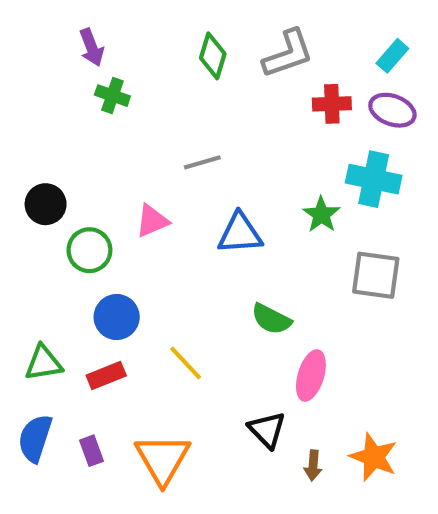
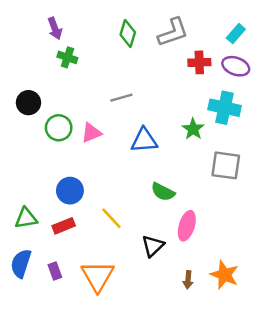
black circle: (46, 204) -> (28, 103), moved
green circle: (89, 250) -> (59, 128), moved
black triangle: (267, 430) -> (153, 246), moved, turned 30

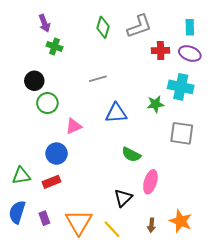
cyan rectangle: (236, 34) -> (190, 27), turned -42
black circle: (28, 103) -> (34, 81), moved
green star: (193, 129) -> (155, 104), turned 30
pink triangle: (91, 133) -> (74, 126), moved
yellow line: (111, 218) -> (112, 229), moved

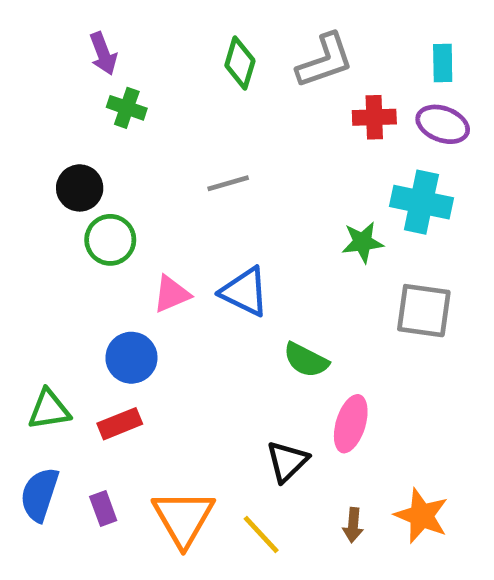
blue triangle: (116, 113) -> (245, 292), moved, turned 30

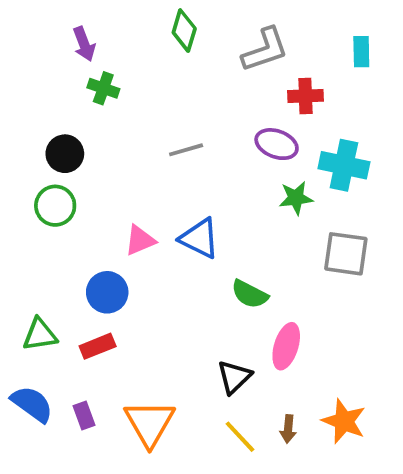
green diamond: (240, 63) -> (184, 30), moved
purple ellipse: (443, 124) -> (277, 144), moved
green circle: (110, 240) -> (55, 206), moved
blue semicircle: (40, 494) -> (32, 404), turned 108
yellow line: (261, 535) -> (240, 437), moved

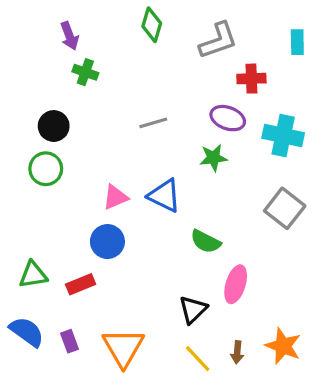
green star: (296, 198) -> (213, 158), moved
gray square: (346, 254) -> (285, 208), turned 30
blue circle: (107, 292) -> (107, 242), moved

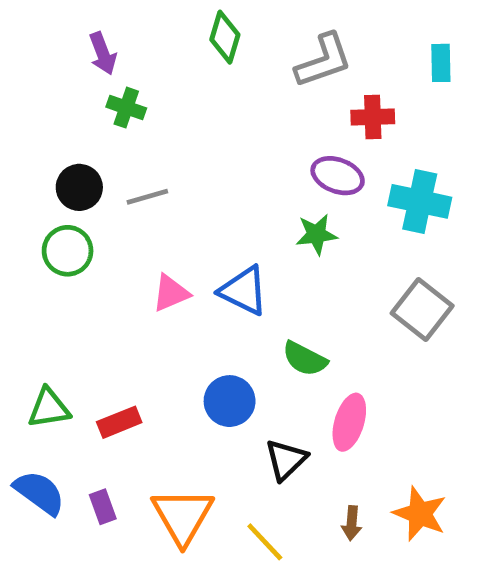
gray line: (153, 123) -> (147, 197), moved
blue circle: (107, 242) -> (230, 401), moved
yellow line: (198, 359) -> (265, 542), moved

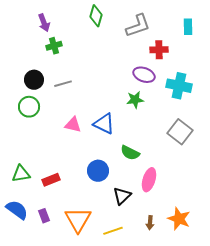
green cross: (126, 108) -> (54, 46), turned -35
pink triangle: (171, 293) -> (73, 125), turned 36
yellow line: (265, 542) -> (113, 231), turned -66

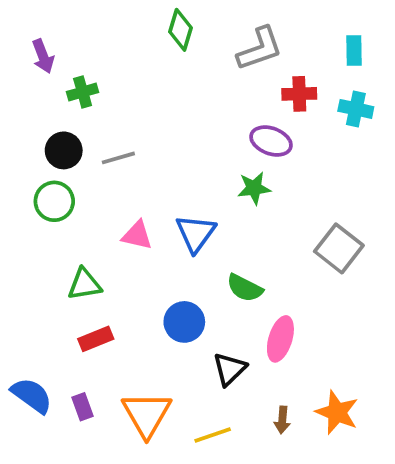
purple arrow: (44, 23) -> (43, 56), moved
green cross: (54, 46) -> (83, 92), moved
cyan cross: (179, 86) -> (356, 109), moved, size x0.7
blue triangle: (104, 124) -> (196, 233), turned 40
green triangle: (21, 174) -> (84, 284), moved

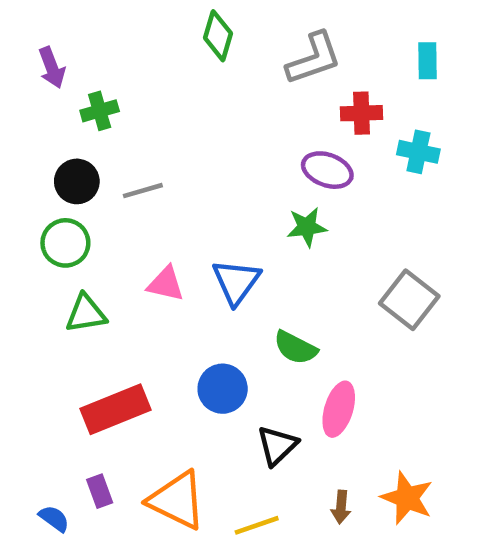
cyan cross: (356, 109) -> (418, 152), moved
green triangle: (84, 284) -> (86, 314), moved
red rectangle: (96, 339) -> (116, 409), size x1.6
blue semicircle: (32, 395) -> (54, 518), moved, size x0.6
orange triangle: (147, 414) -> (177, 500), turned -34

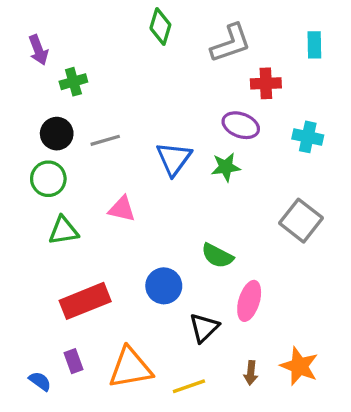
cyan cross: (418, 152) -> (308, 137), moved
blue triangle: (236, 282) -> (174, 159), moved
orange triangle: (177, 500) -> (130, 368), turned -36

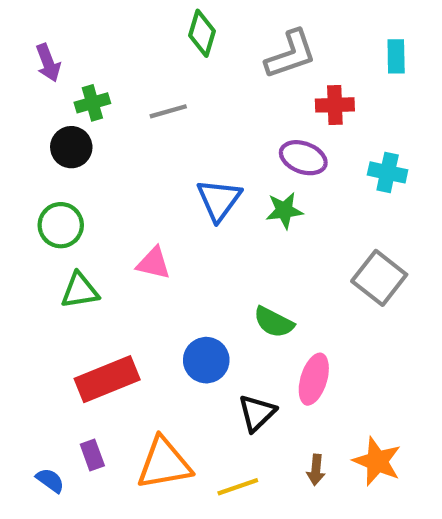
black circle: (57, 134) -> (71, 147), moved
gray line: (105, 140) -> (168, 111), moved

